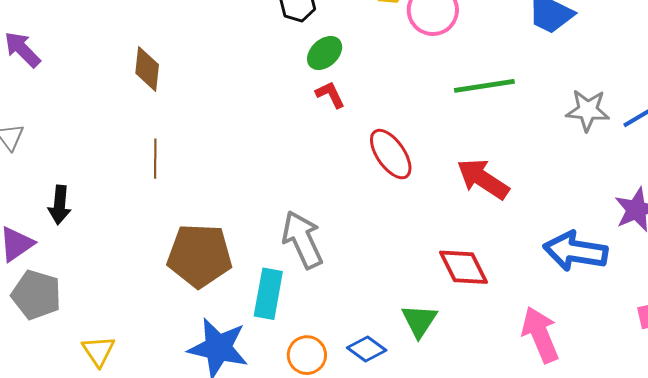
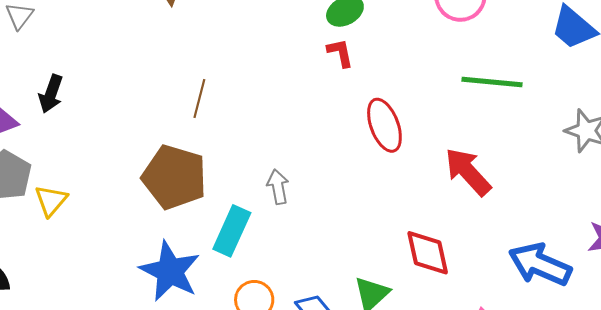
brown line: (155, 159) -> (199, 98), moved
gray arrow: (302, 240) -> (278, 187), size x0.6
yellow triangle: (98, 351) -> (51, 201), moved

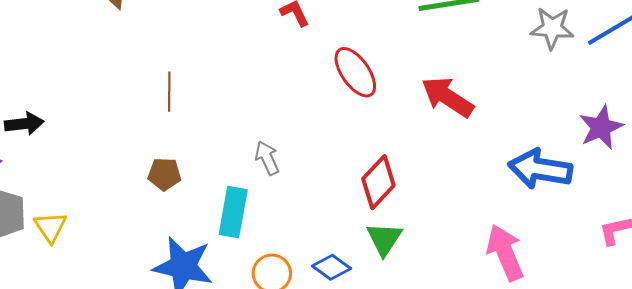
black arrow: (51, 94) -> (24, 124), turned -102
brown pentagon: (174, 177) -> (164, 174), size x0.5
red diamond: (428, 253) -> (378, 182), moved, turned 70

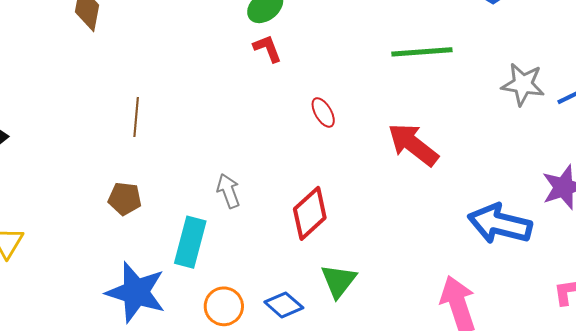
red ellipse: (355, 72) -> (323, 112), size x0.6
red diamond: (378, 182) -> (310, 213), moved

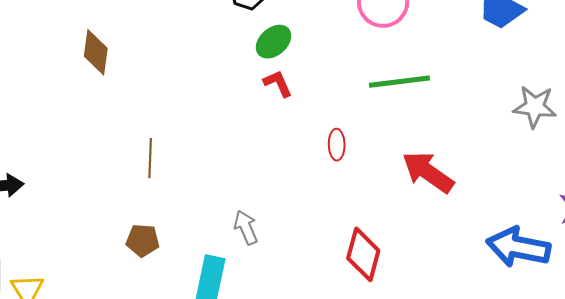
green line: (422, 52) -> (399, 82), moved
red ellipse: (323, 112) -> (337, 145), turned 32
red diamond: (310, 213) -> (363, 254), moved, turned -30

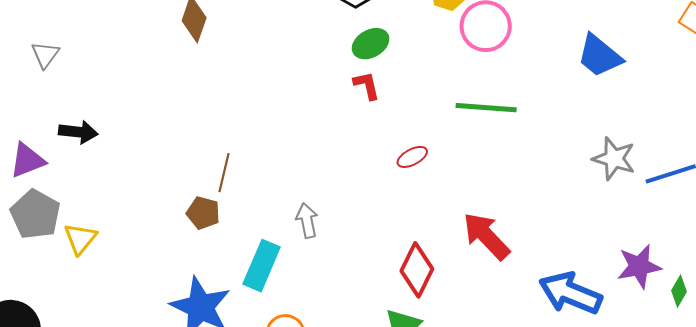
red ellipse: (337, 145) -> (412, 157), turned 52
brown line: (150, 158) -> (224, 173), moved
red arrow: (428, 172) -> (486, 236), moved

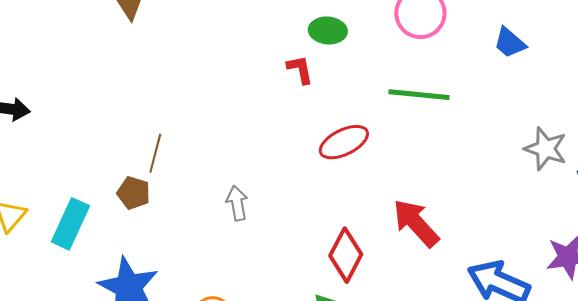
green ellipse: (371, 44) -> (328, 30), moved, turned 33
blue trapezoid: (599, 56) -> (510, 43), moved, size x0.7
red ellipse: (412, 157) -> (344, 142), size x1.6
cyan rectangle: (262, 266) -> (70, 224), moved

